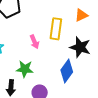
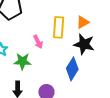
orange triangle: (81, 15) -> (83, 22), moved
green star: (25, 69) -> (22, 61), moved

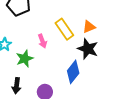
yellow rectangle: (59, 27) -> (64, 29), turned -45
green star: (22, 61) -> (25, 59), turned -30

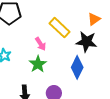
orange triangle: (89, 27) -> (94, 19), moved
green star: (25, 59) -> (38, 64), moved

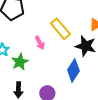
green star: (38, 64) -> (20, 62), moved

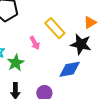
blue diamond: (73, 70) -> (70, 69), turned 50

